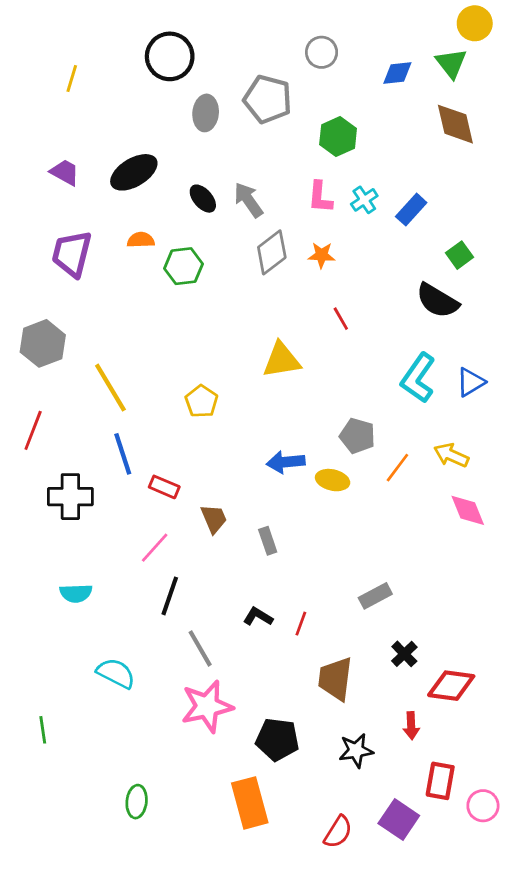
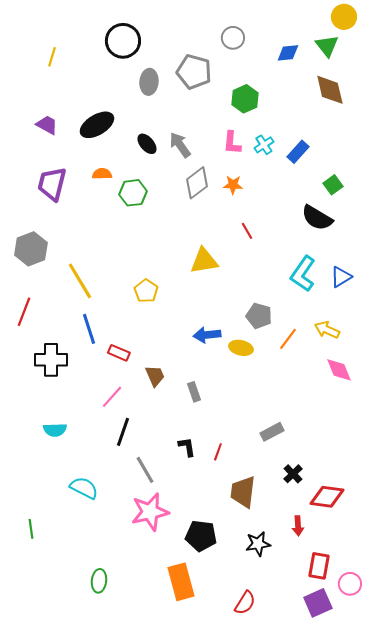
black L-shape: (258, 617) -> (187, 447), turned 50
purple square: (399, 819) -> (318, 603), moved, turned 32

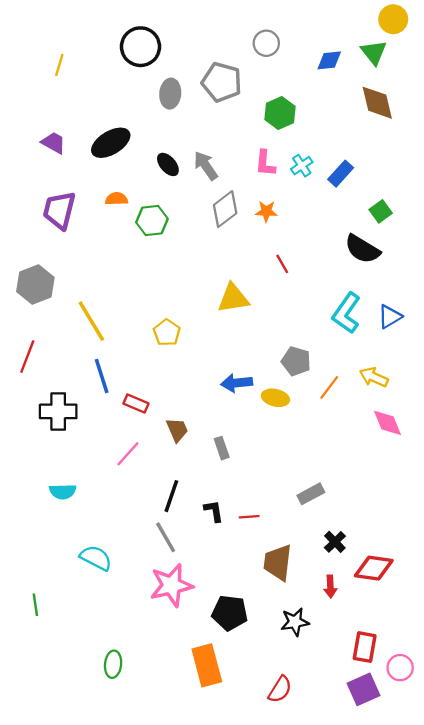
black line: (123, 432) -> (171, 496), moved
red line: (218, 452) -> (249, 517), turned 66
red arrow: (298, 526) -> (330, 586), moved

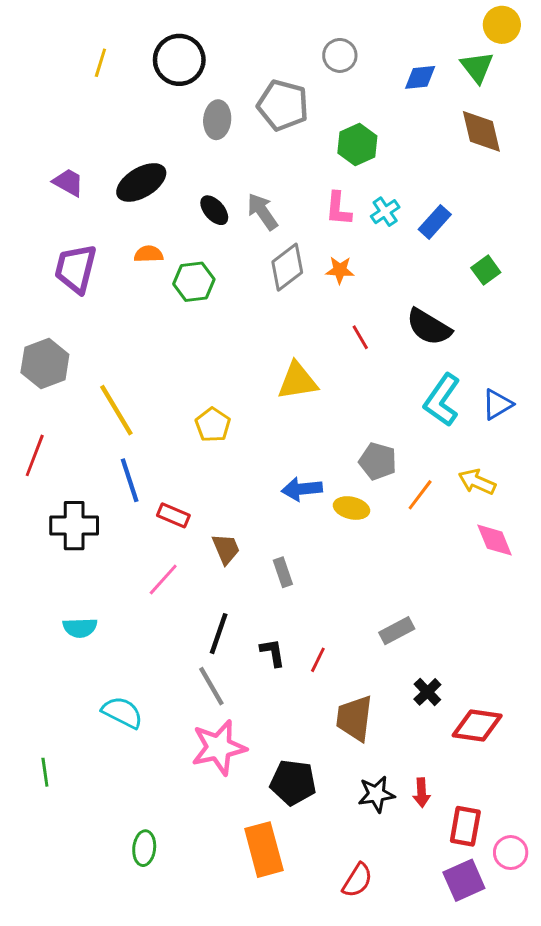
yellow line: (59, 65) -> (100, 63), moved
black semicircle: (362, 249) -> (429, 327), moved
red line: (249, 517) -> (318, 660), turned -60
red arrow: (330, 586) -> (422, 793), moved

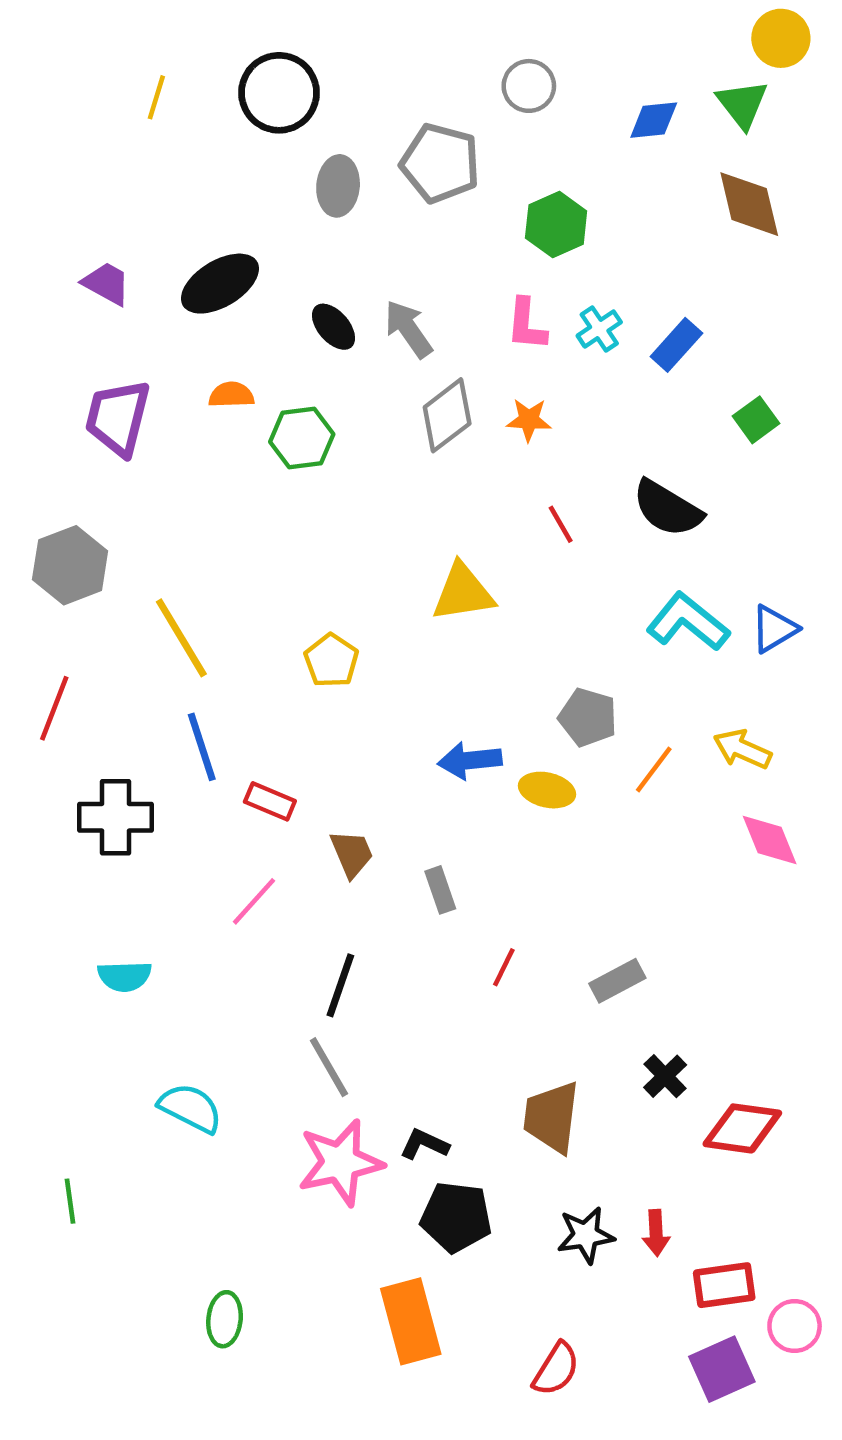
cyan L-shape: (442, 400) -> (688, 622), turned 94
black L-shape: (273, 653) -> (424, 1144), moved, turned -56
red line: (318, 660) -> (504, 967), moved
red rectangle: (465, 826) -> (724, 1285), turned 72

